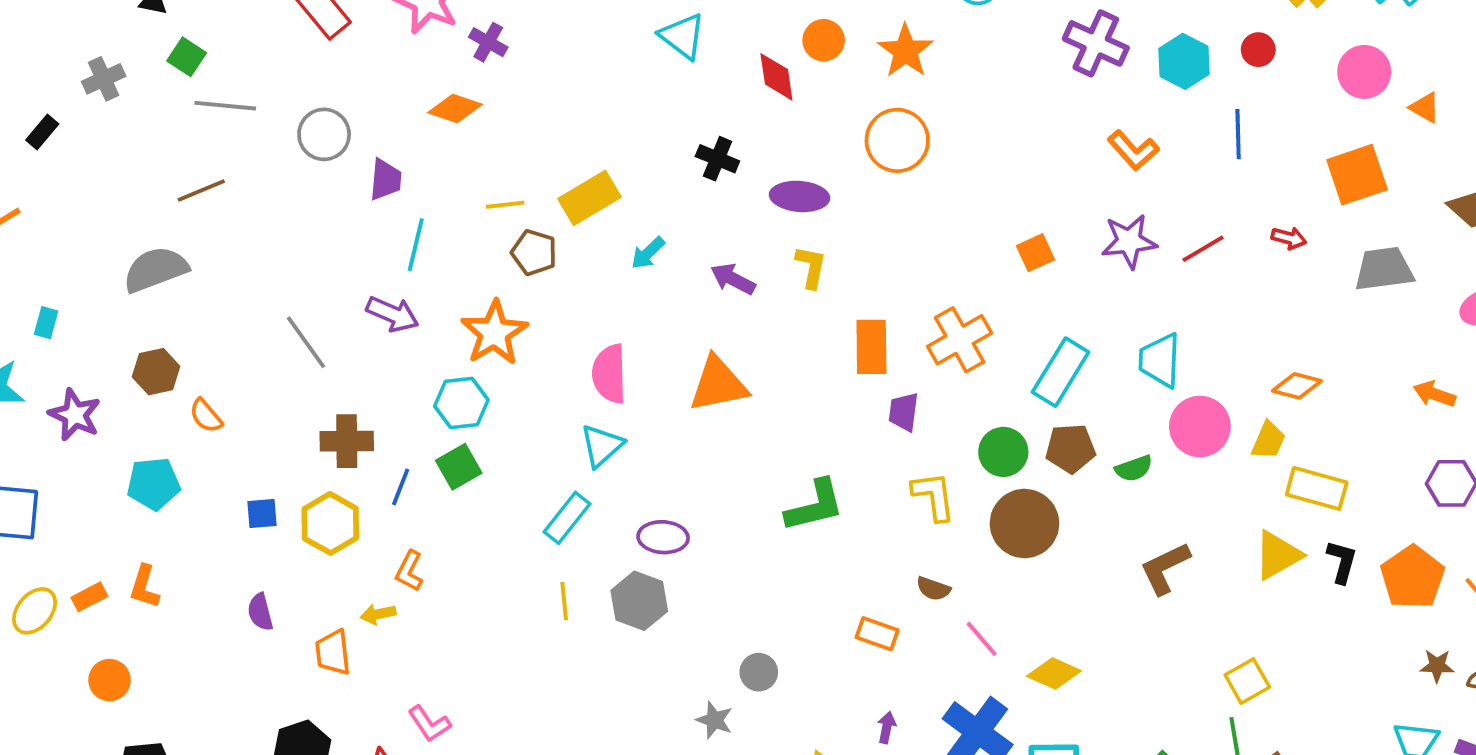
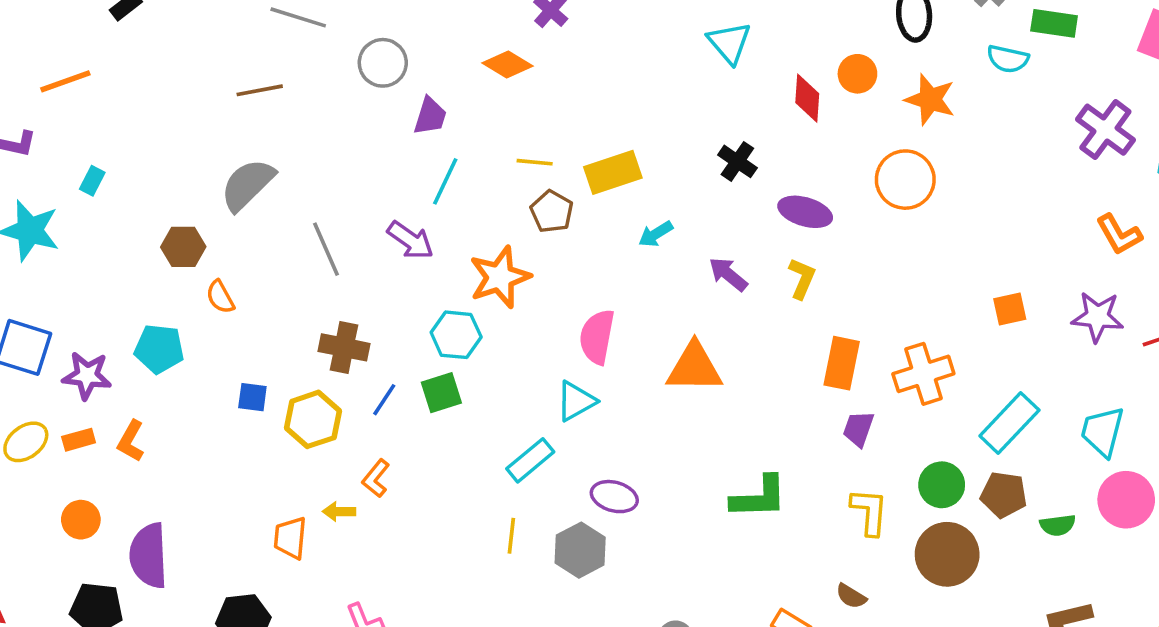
orange star: (905, 51) -> (930, 100), turned -30
gray semicircle: (156, 269) -> (247, 185), moved, turned -36
purple star: (75, 415) -> (87, 376), moved, turned -30
purple semicircle: (260, 612) -> (149, 556), moved, size x1.8

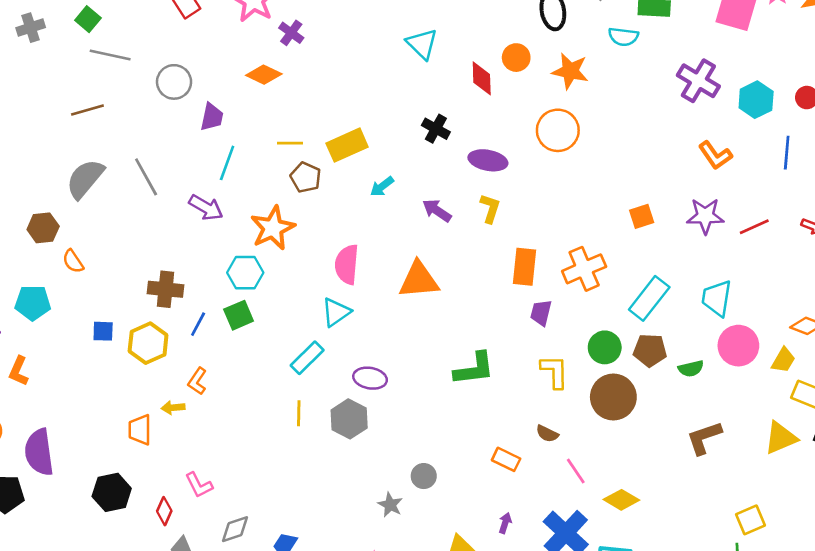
gray line: (326, 249) -> (146, 177), moved

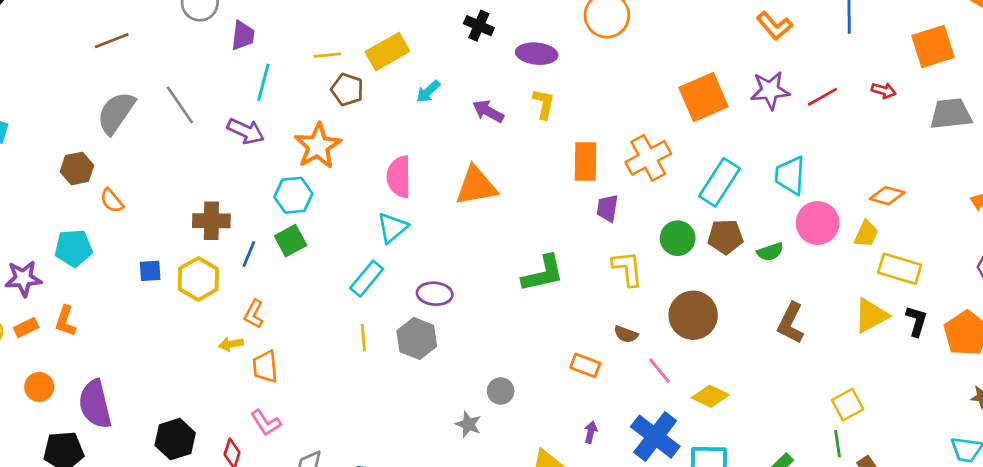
orange square: (642, 216) -> (703, 97), size x1.8
brown circle: (613, 397) -> (693, 315), moved
orange trapezoid: (140, 430) -> (265, 367), moved
brown L-shape: (704, 438) -> (791, 323), turned -39

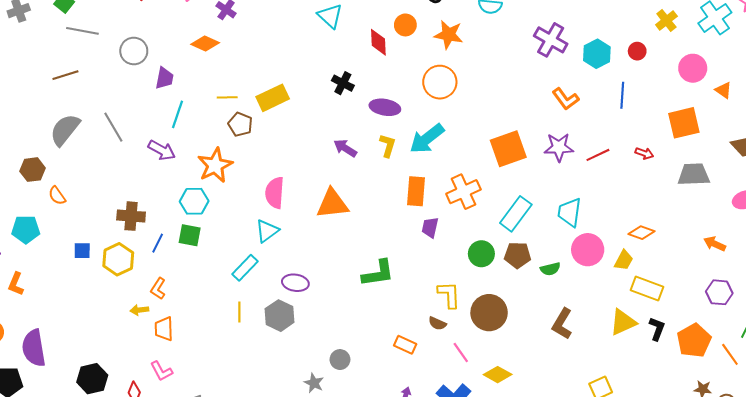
cyan arrow: (428, 92) -> (427, 139), moved, size x1.8
green square: (291, 241) -> (190, 235), turned 35
yellow L-shape: (627, 269) -> (449, 295), moved

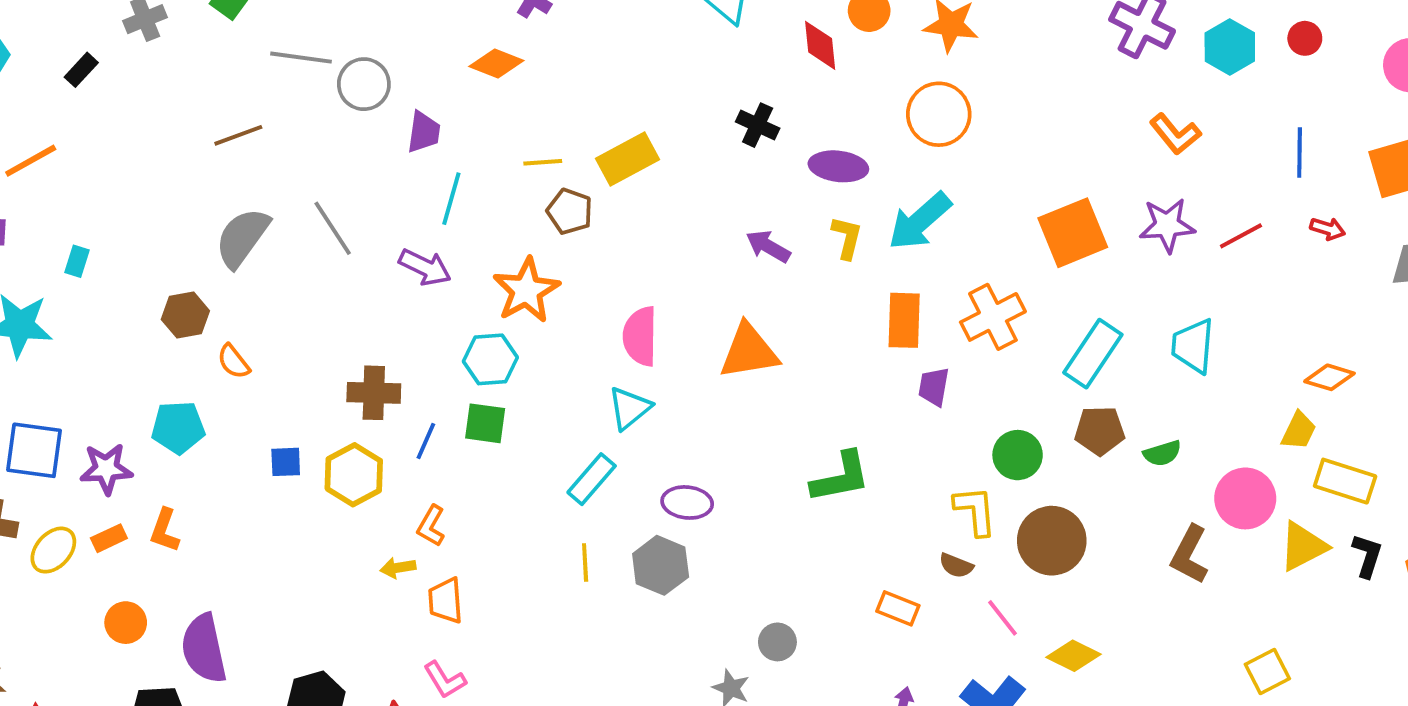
gray line: (82, 31) -> (301, 58), moved
blue line: (622, 95) -> (1300, 152), moved
pink circle: (588, 250) -> (1245, 498), moved
green circle: (481, 254) -> (1018, 455), moved

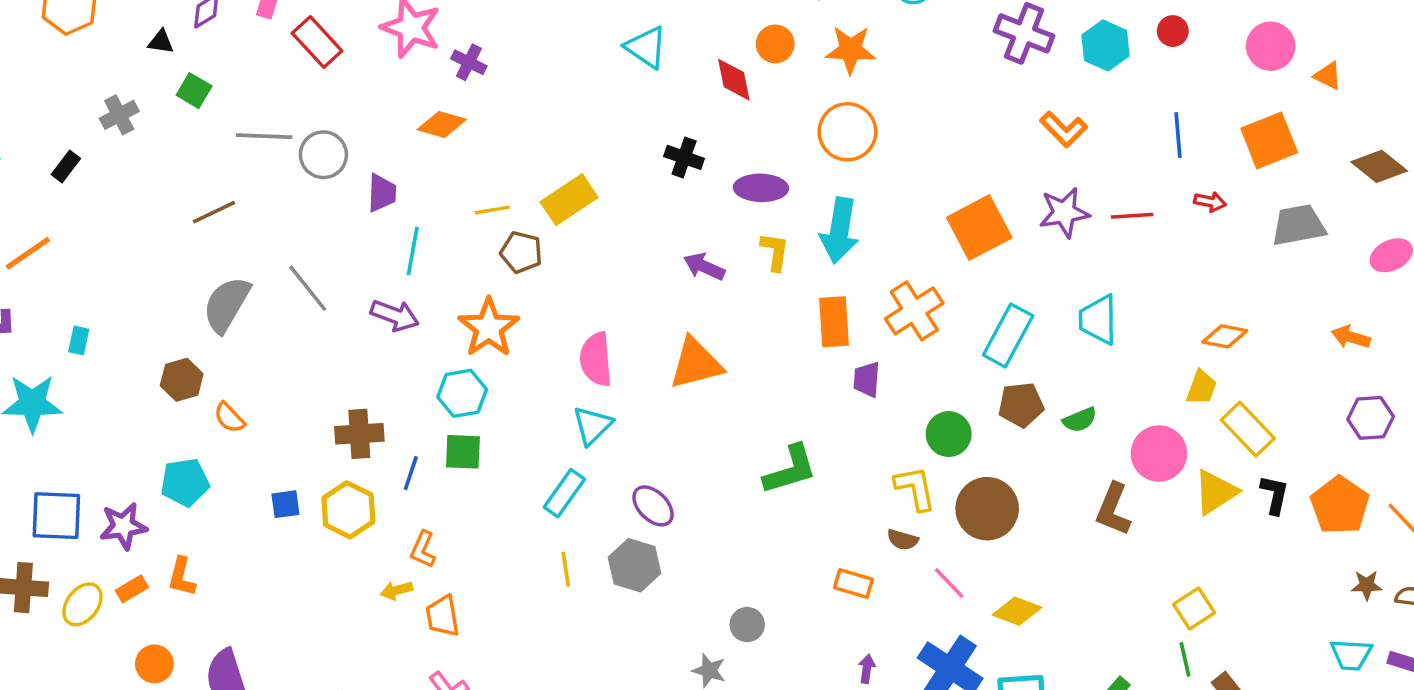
cyan arrow: (920, 221) -> (839, 230), turned -34
red line: (1241, 236) -> (1132, 216), turned 30
yellow rectangle: (1345, 481) -> (1248, 429), turned 34
purple ellipse: (687, 502) -> (653, 506), turned 45

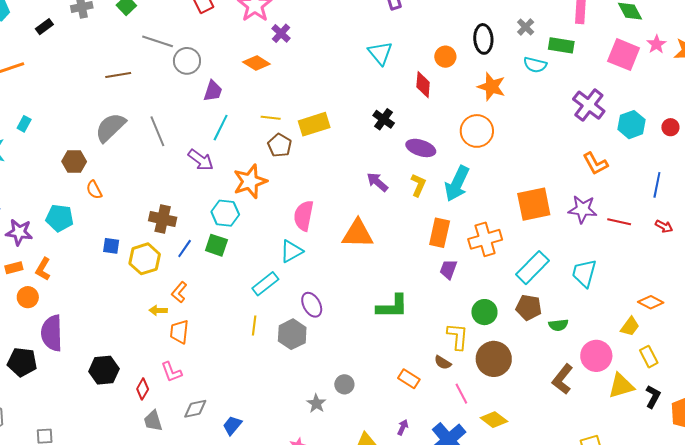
orange circle: (775, 44) -> (445, 57), moved
yellow rectangle: (1248, 429) -> (649, 357), size x0.7
orange circle: (154, 664) -> (28, 297), moved

